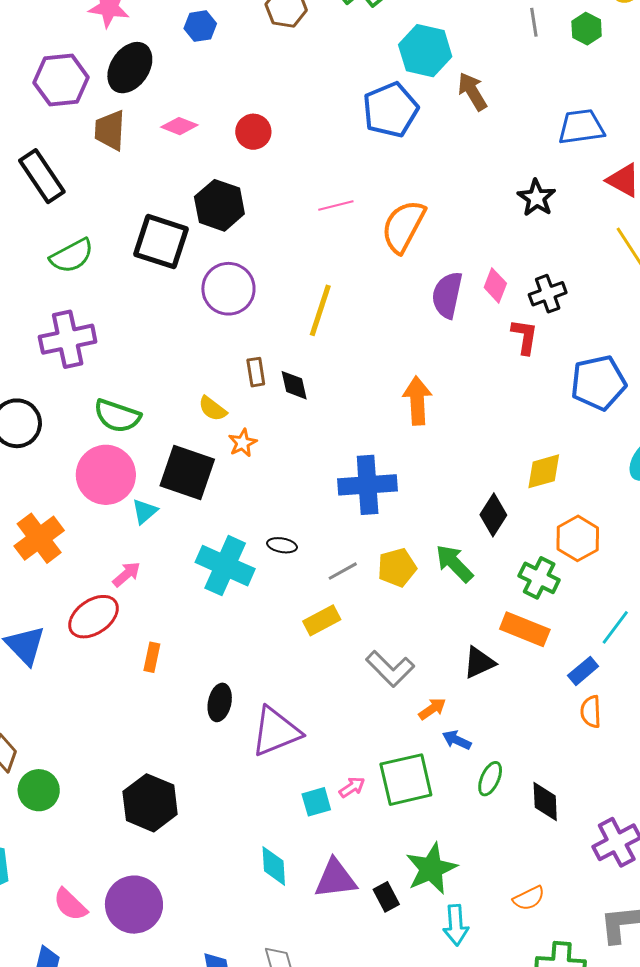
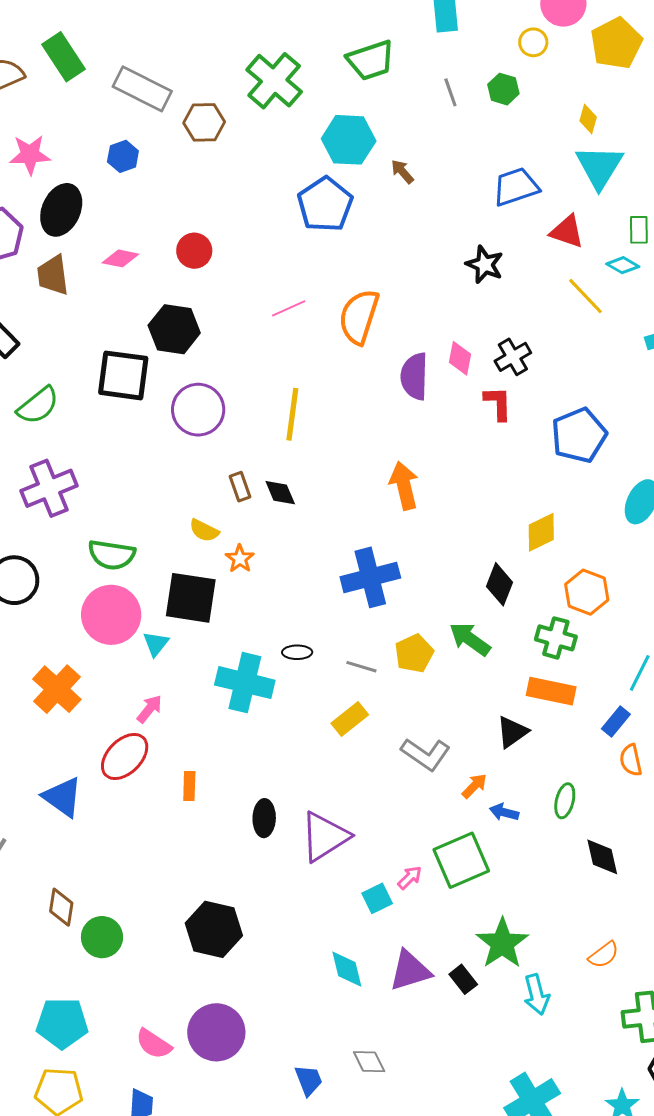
brown arrow: (472, 91) -> (402, 172), size x0.7
gray line: (343, 571) -> (361, 667), turned 56
green ellipse: (490, 779) -> (565, 801), moved

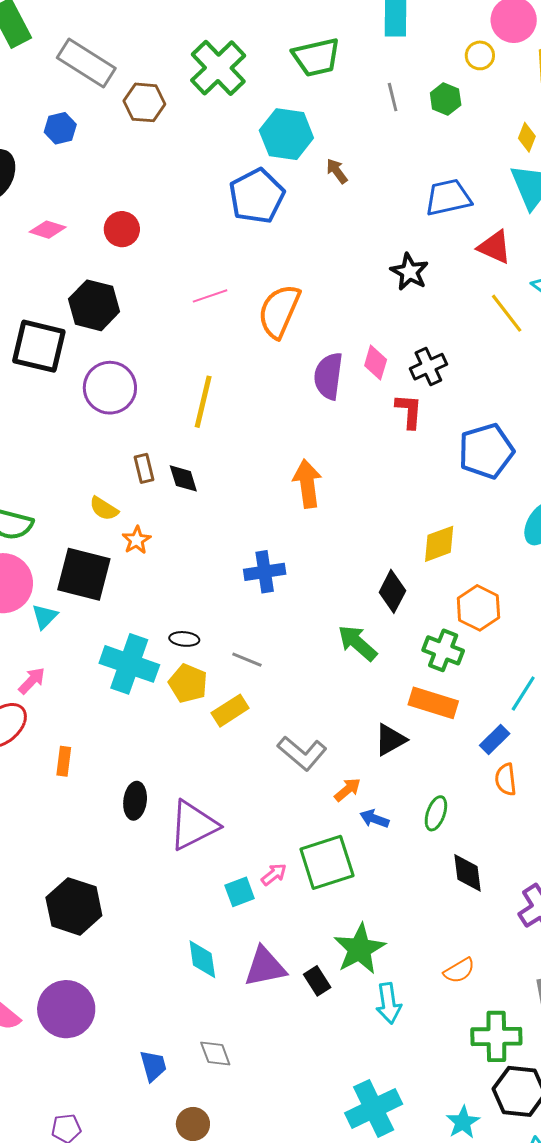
blue cross: (370, 577) -> (265, 572), size x0.7
yellow pentagon: (414, 653) -> (188, 683), moved, turned -30

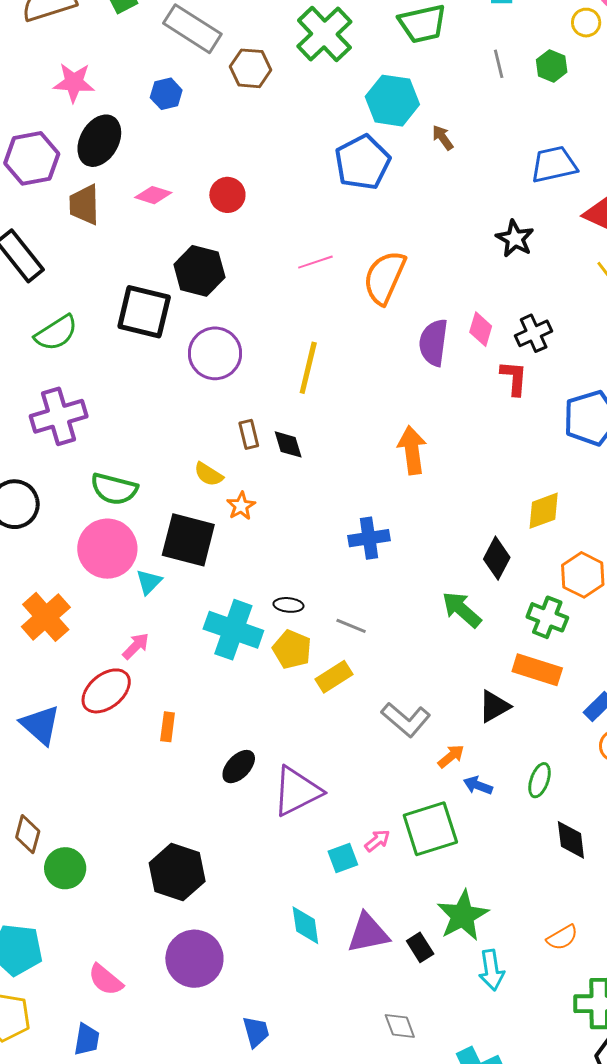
black ellipse: (135, 801) -> (239, 767), turned 36
purple circle: (66, 1009) -> (194, 959), moved
gray diamond: (215, 1053) -> (400, 1026), moved

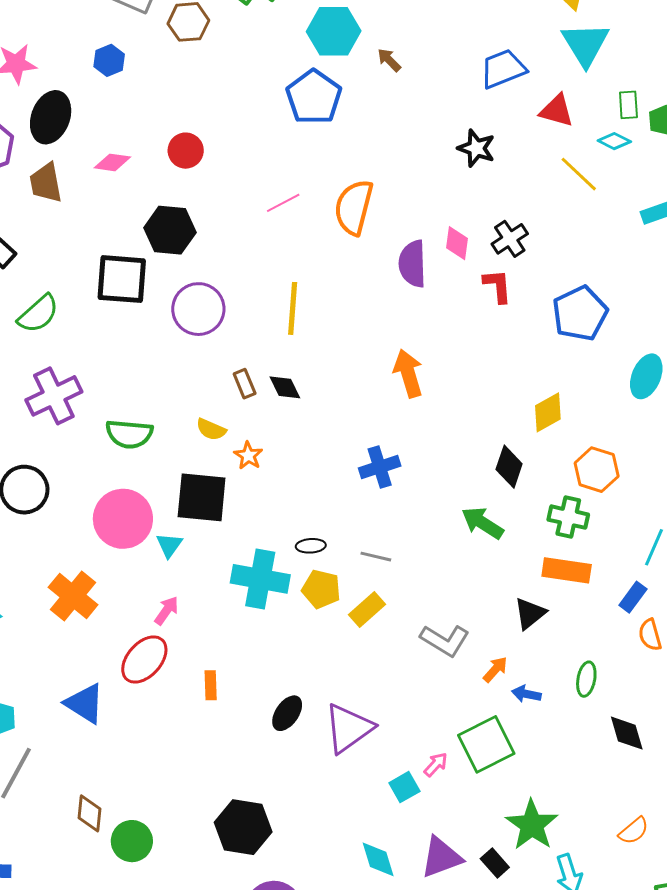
green semicircle: (114, 489) -> (129, 434), moved

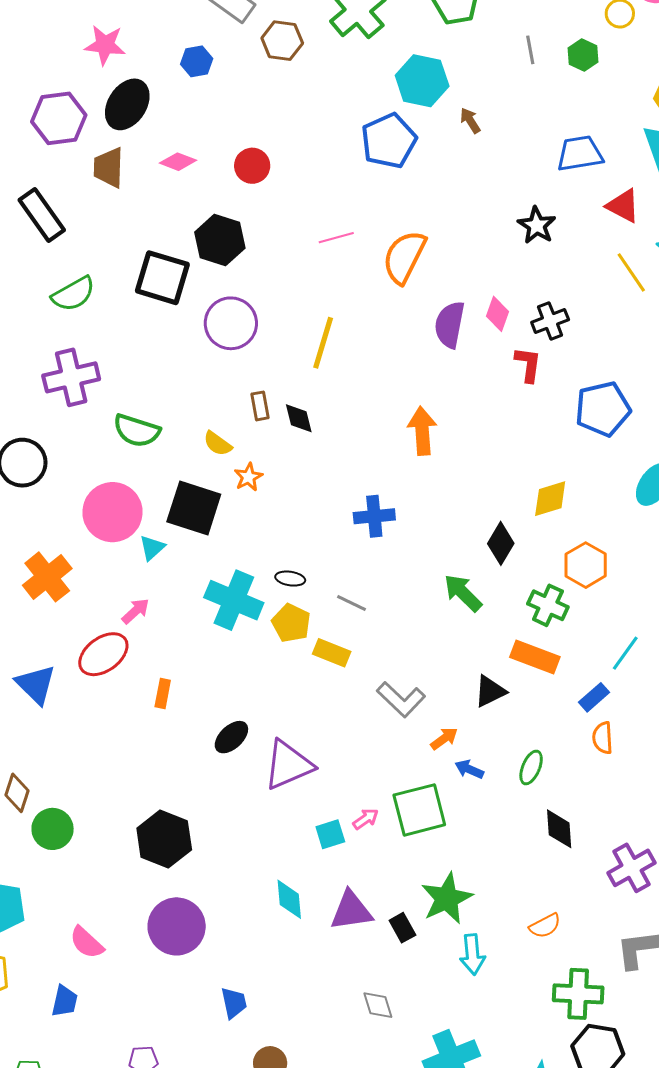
yellow rectangle: (367, 609) -> (332, 653), turned 51

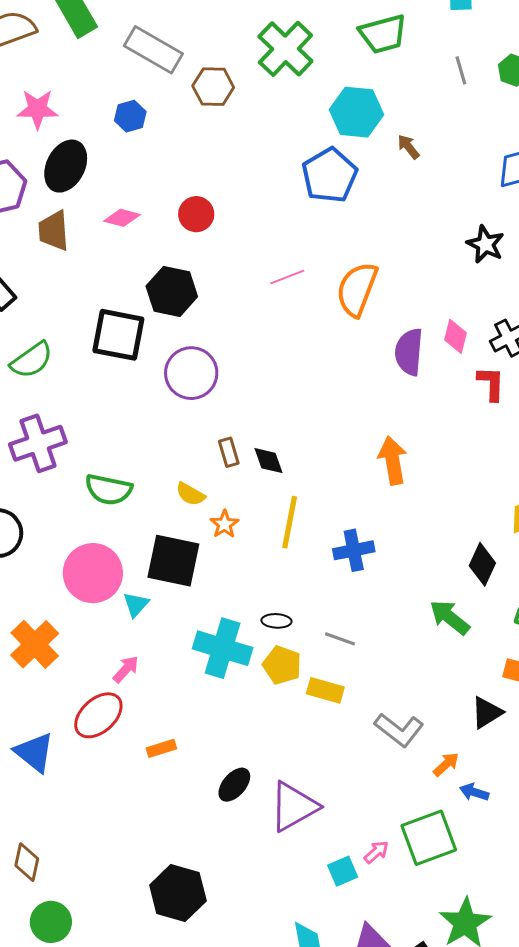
yellow line: (323, 343) -> (290, 522), moved
orange rectangle: (163, 693) -> (161, 748), turned 68
green circle: (53, 829) -> (51, 922), moved

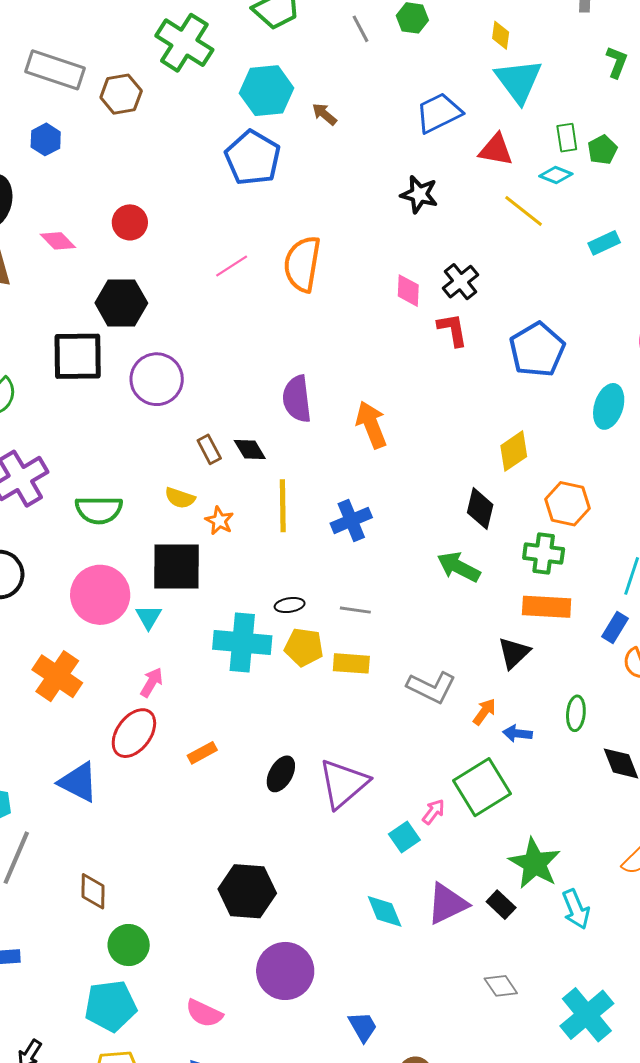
pink diamond: (122, 218) -> (58, 241), turned 42
purple semicircle: (409, 352) -> (297, 399), moved

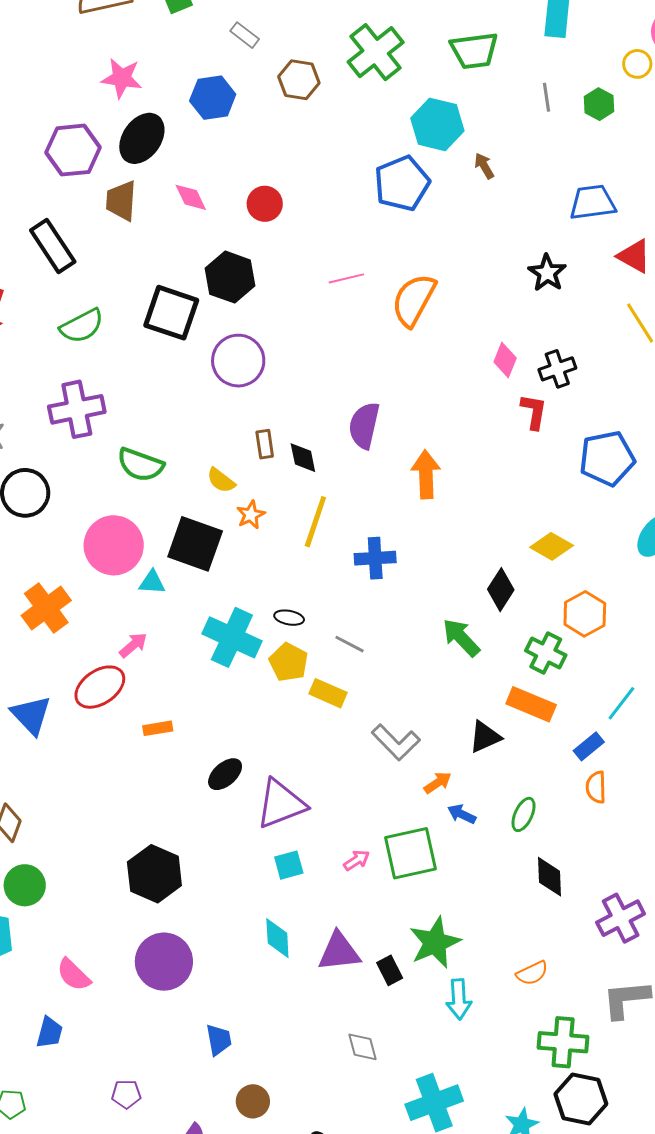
gray rectangle: (55, 70) -> (245, 35), size x0.5
blue hexagon: (46, 139) -> (213, 98), size x1.4
yellow diamond: (514, 451) -> (552, 546), turned 45
cyan triangle: (149, 617) -> (152, 582), turned 44
cyan square: (404, 837) -> (289, 865), moved

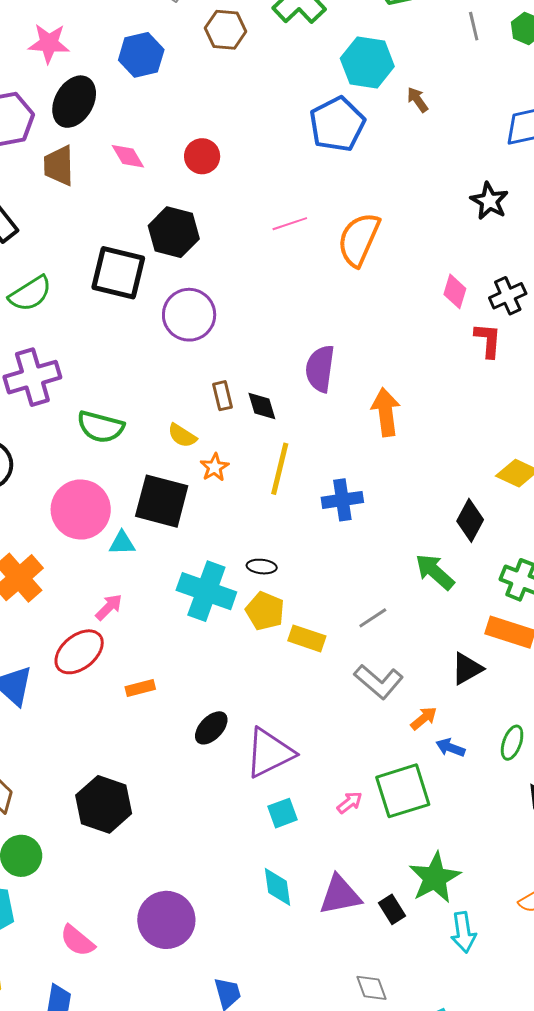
gray line: (349, 644) -> (373, 618), moved, turned -56
black hexagon: (154, 874) -> (104, 804), moved

